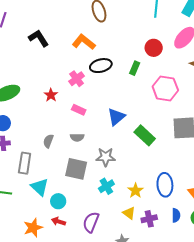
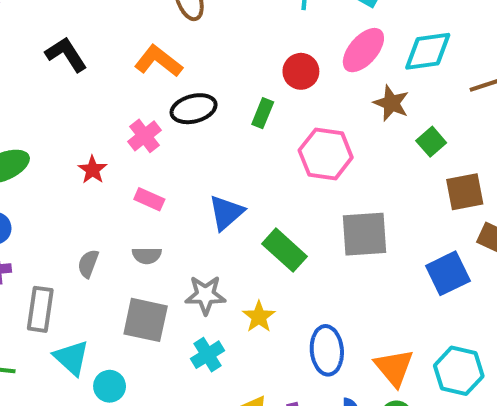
yellow star: (135, 191) -> (259, 317), moved

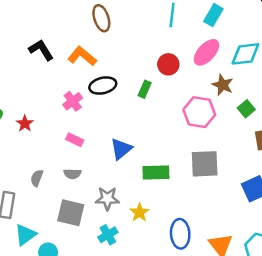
black L-shape: (66, 54) -> (41, 50), moved
pink hexagon: (326, 154) -> (199, 112), moved
red star: (92, 170) -> (25, 124), moved
green rectangle: (285, 250) -> (156, 172), turned -45
cyan triangle: (71, 358) -> (25, 235), turned 40

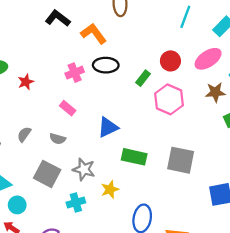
black L-shape: (41, 50) -> (58, 18), turned -35
brown star: (223, 85) -> (215, 92), turned 30
pink hexagon: (199, 112) -> (169, 99), moved

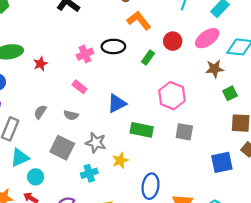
orange L-shape: (94, 34) -> (139, 20), moved
pink hexagon: (169, 99) -> (172, 96), moved
gray square: (181, 160) -> (184, 132), size x0.7

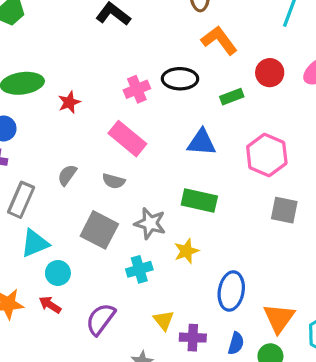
green rectangle: (148, 58) -> (232, 97), turned 32
pink rectangle: (79, 87) -> (127, 139), size x1.6
blue triangle: (117, 103) -> (202, 142), moved, turned 30
green rectangle: (142, 130) -> (199, 200), moved

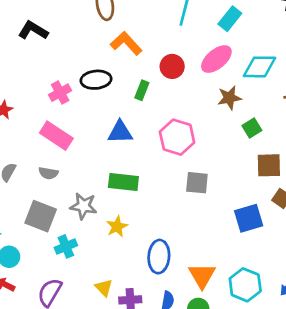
green rectangle: (232, 97) -> (142, 90), turned -42
cyan cross: (139, 269) -> (66, 246), moved

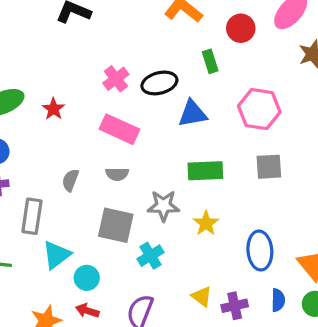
black ellipse: (96, 80) -> (159, 83), moved
green rectangle: (142, 90) -> (210, 61), turned -30
gray square: (197, 183) -> (269, 167), moved

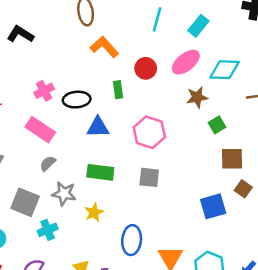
gray semicircle: (117, 174) -> (48, 163), moved, turned 126

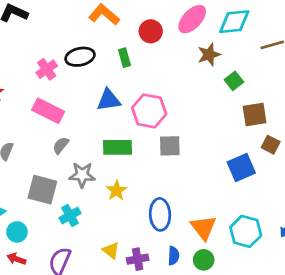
black ellipse: (77, 100) -> (80, 57), moved
pink hexagon: (149, 132) -> (149, 111), moved

